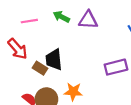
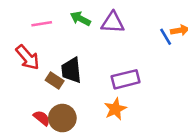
purple rectangle: (116, 67) -> (126, 79), moved
orange star: (73, 92) -> (115, 109), moved, turned -30

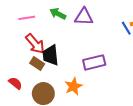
red arrow: (28, 57) -> (35, 44), moved
orange star: (115, 109) -> (73, 86), moved
red semicircle: (42, 118) -> (15, 83), moved

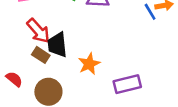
purple rectangle: (94, 62) -> (127, 84), moved
orange star: (73, 86) -> (89, 64), moved

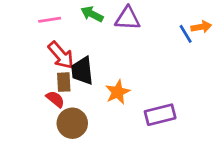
brown rectangle: (41, 55) -> (64, 82), turned 54
red semicircle: (14, 79) -> (55, 99), moved

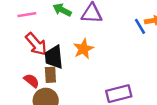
brown rectangle: (64, 82) -> (50, 75), moved
orange star: (118, 92) -> (83, 49), moved

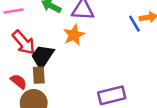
orange star: (83, 49) -> (74, 35), moved
black trapezoid: (54, 57) -> (42, 56), turned 40

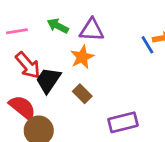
brown rectangle: (39, 75) -> (82, 94), moved, turned -42
red semicircle: (19, 82) -> (22, 107), size x1.5

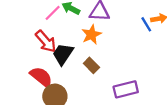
pink line: (17, 31) -> (53, 13), moved, turned -36

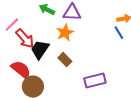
pink line: (53, 13) -> (12, 25), moved
blue line: (146, 24) -> (119, 33), moved

